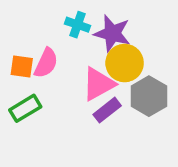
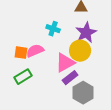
purple star: (112, 33) -> (86, 33), moved, turned 30
pink semicircle: (46, 63) -> (35, 51), turned -138
gray hexagon: (149, 96) -> (83, 93), moved

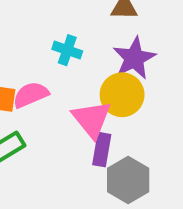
pink triangle: (65, 63) -> (92, 119), turned -40
purple rectangle: (70, 78) -> (102, 150), turned -42

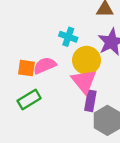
yellow circle: (122, 95) -> (87, 60), moved

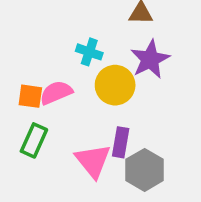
pink triangle: (84, 81) -> (93, 161), moved
green rectangle: (29, 99) -> (34, 140), turned -35

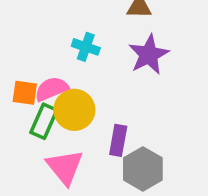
yellow circle: (115, 85) -> (74, 110), moved
green rectangle: (34, 140) -> (44, 121), moved
pink triangle: (93, 161) -> (65, 167), moved

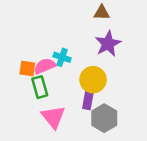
cyan cross: (86, 47) -> (62, 57), moved
yellow circle: (74, 110) -> (93, 80), moved
green rectangle: (44, 121) -> (40, 87), turned -40

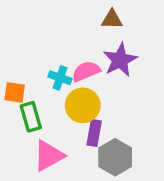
pink semicircle: (45, 66) -> (86, 71), moved
yellow circle: (93, 80) -> (83, 105), moved
pink triangle: (53, 117) -> (49, 156), turned 40

